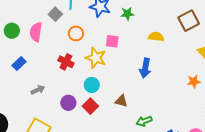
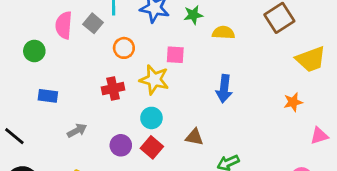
pink semicircle: (36, 32) -> (64, 25), moved
yellow semicircle: (156, 37) -> (223, 33), moved
red cross: (66, 62) -> (113, 89), turned -35
blue rectangle: (19, 63) -> (48, 96), turned 56

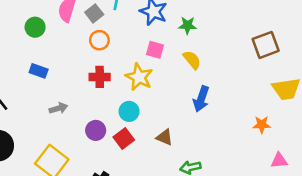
yellow semicircle: (223, 33) -> (192, 60), moved, turned 36
orange circle: (124, 48) -> (99, 40), moved
pink square: (175, 55) -> (155, 50), moved

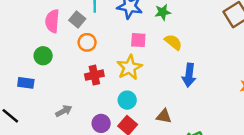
green circle: (35, 27) -> (43, 56), moved
blue rectangle: (39, 71) -> (26, 83), moved
yellow star: (139, 77) -> (129, 67), turned 30

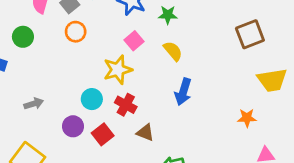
pink square: (138, 40) -> (134, 41), turned 35
red cross: (94, 75) -> (126, 105), moved, turned 30
cyan circle: (127, 100) -> (92, 99), moved

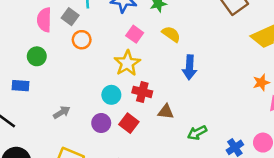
orange star: (247, 118) -> (261, 83), moved

